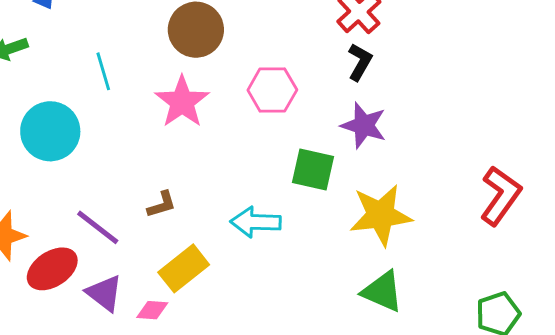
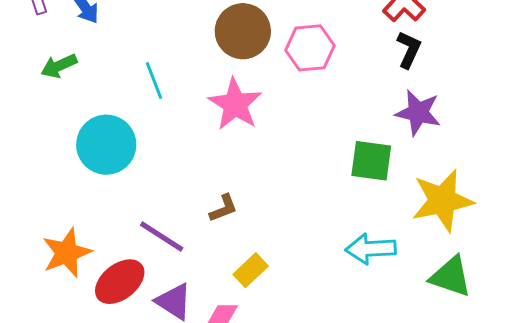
pink hexagon: (272, 90) -> (310, 48), moved
cyan arrow: (256, 222) -> (371, 249), moved
yellow rectangle: (184, 268) -> (251, 270), size x0.7

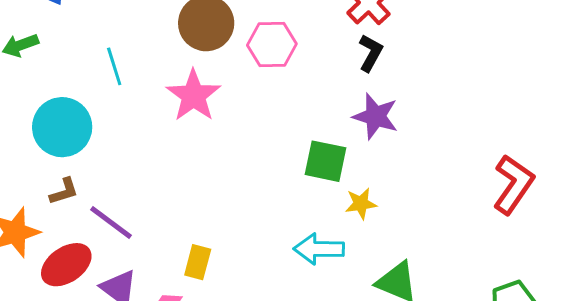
yellow star: (442, 200) -> (361, 204), moved, size x0.5
brown L-shape: (223, 208) -> (64, 191), moved
yellow rectangle: (251, 270) -> (198, 262), turned -36

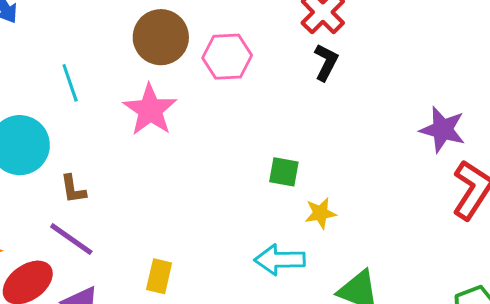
purple star: (375, 116) -> (443, 130), moved
green square: (325, 161) -> (284, 172), size x0.7
brown L-shape: (64, 191) -> (73, 189), moved, turned 100

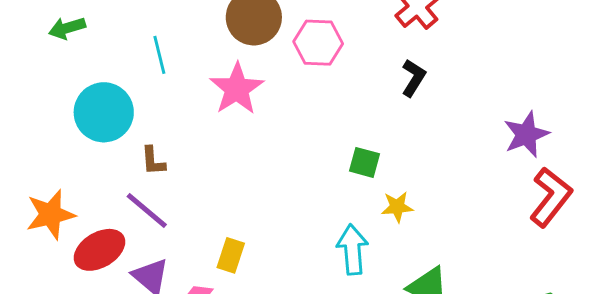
black L-shape: (326, 62) -> (413, 78), moved
purple star: (443, 130) -> (526, 134), turned 30
cyan arrow: (280, 260) -> (352, 250), turned 81

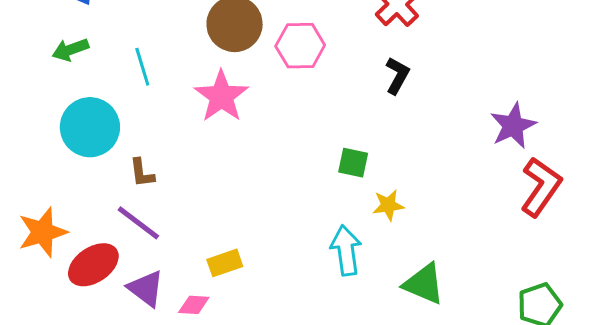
green arrow: (67, 28) -> (70, 50), moved
yellow rectangle: (231, 255) -> (225, 263), turned 56

